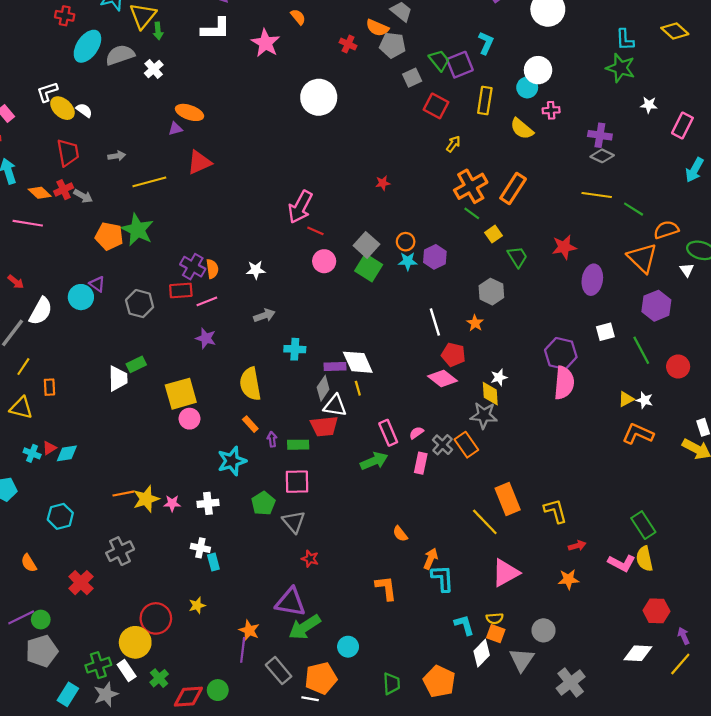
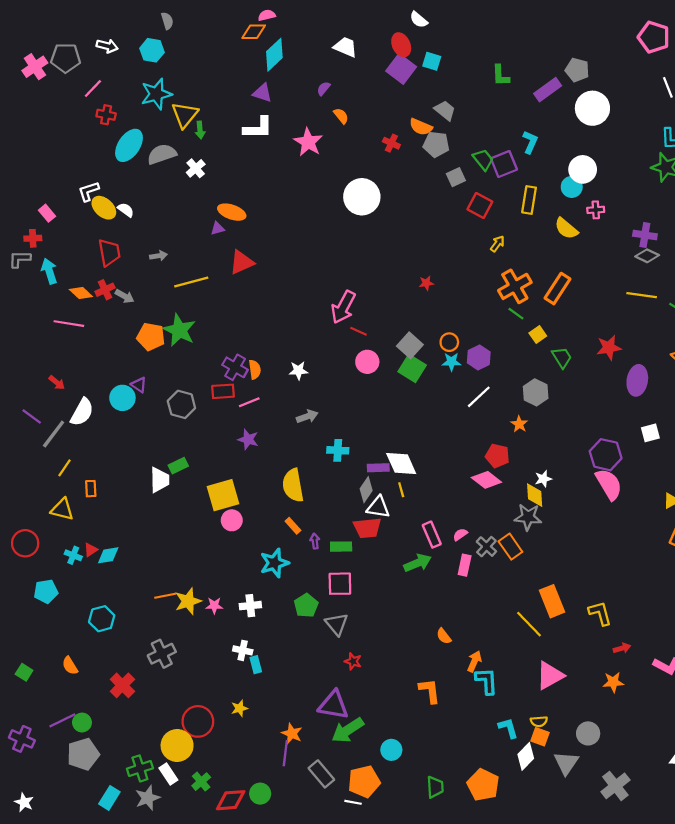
white line: (435, 322) -> (479, 397), moved, turned 64
pink semicircle: (564, 383) -> (609, 484), turned -36

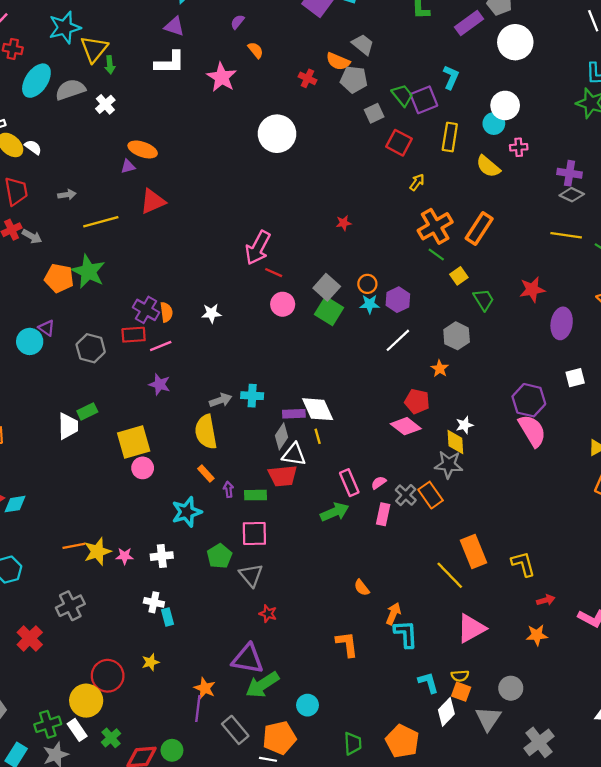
gray arrow: (307, 416) -> (221, 400), moved

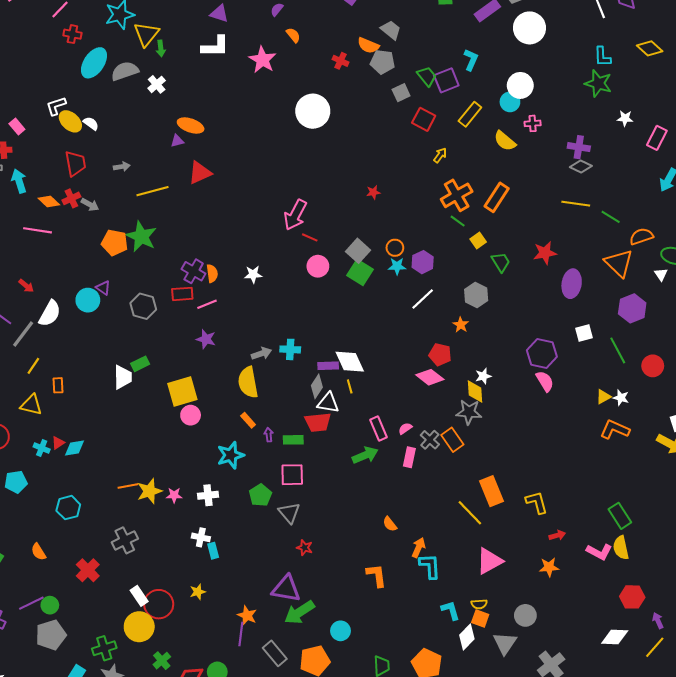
yellow rectangle: (450, 137) -> (470, 114), turned 30
pink semicircle: (532, 431) -> (545, 381), size x0.7
white rectangle: (77, 730) -> (139, 596), moved

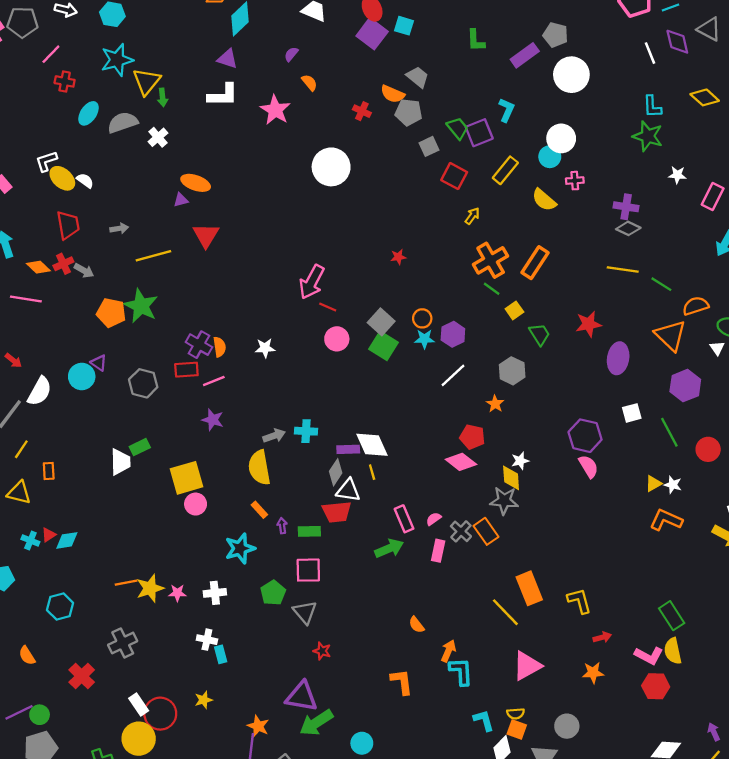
cyan ellipse: (94, 63) -> (89, 113), size x0.7
red triangle: (200, 173) -> (206, 235), turned -35
red hexagon: (632, 597) -> (656, 686), moved

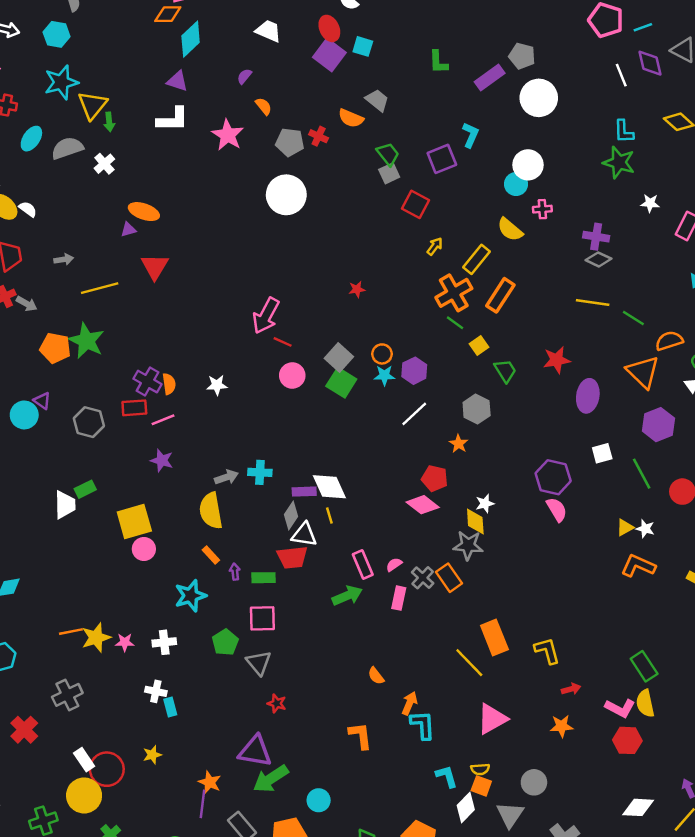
gray pentagon: (409, 112) -> (290, 142), moved
green trapezoid: (458, 128) -> (388, 154), moved
yellow rectangle: (505, 170) -> (477, 259), moved

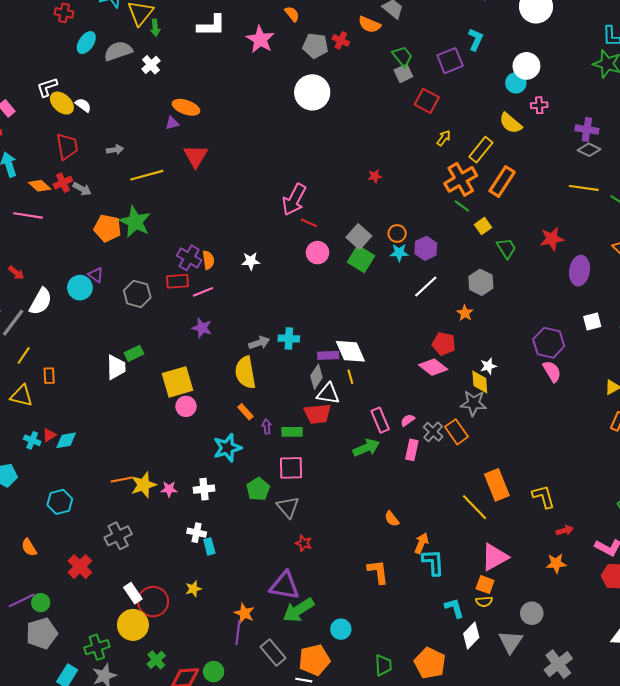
orange square: (481, 786) -> (485, 585), moved

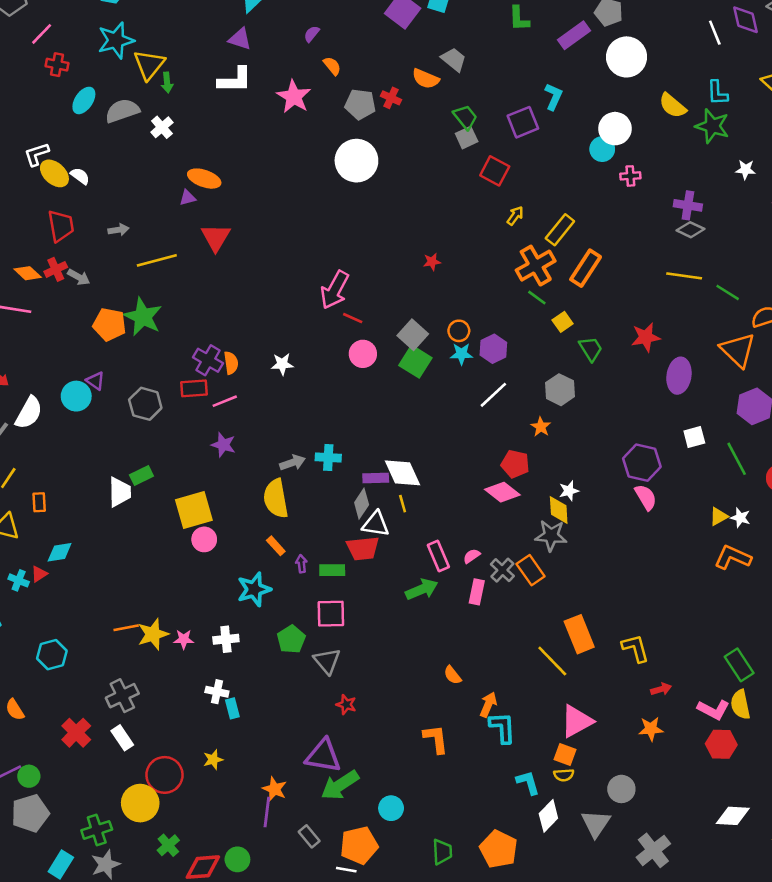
yellow semicircle: (511, 123) -> (673, 106), moved
cyan diamond: (66, 440) -> (60, 552), moved
white rectangle: (133, 593) -> (122, 738), moved
gray rectangle: (273, 652) -> (309, 836), size x0.7

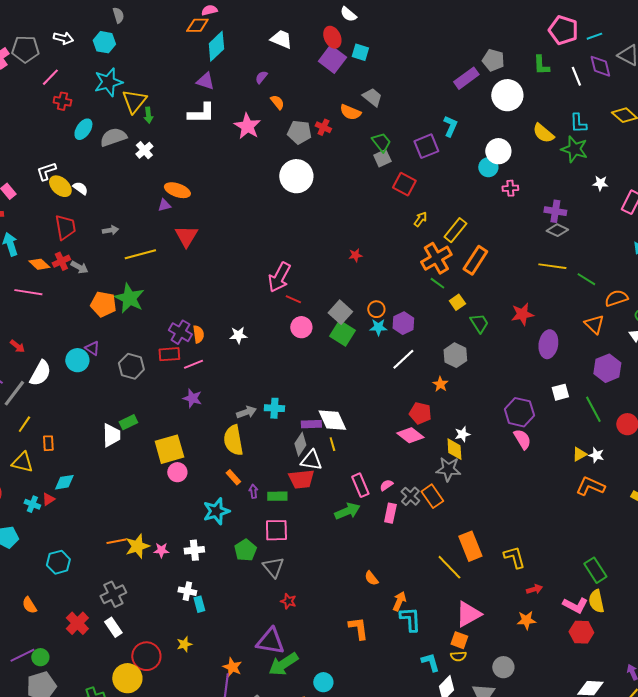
green L-shape: (519, 19) -> (541, 65), moved
orange triangle: (738, 350) -> (594, 324), size x0.7

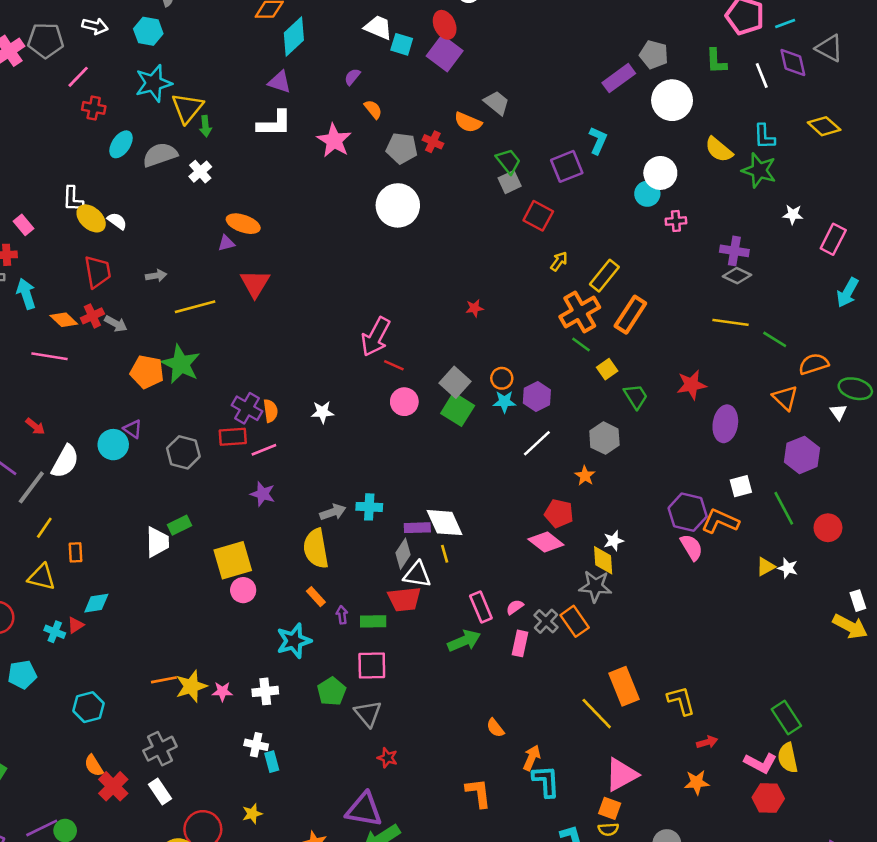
cyan square: (360, 52) -> (402, 44), moved
white L-shape: (46, 171) -> (73, 199), turned -70
orange L-shape: (590, 486) -> (720, 521), moved
orange semicircle: (29, 605) -> (94, 766), moved

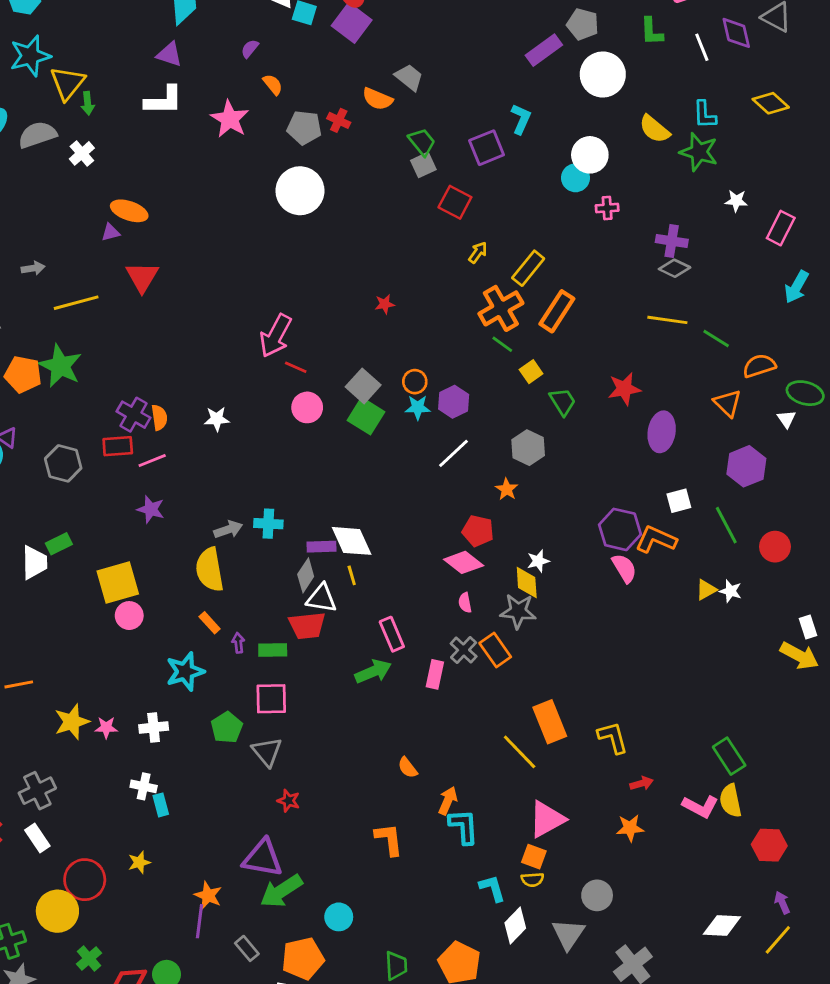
pink semicircle: (515, 607) -> (465, 603), moved, turned -66
orange line: (164, 680) -> (19, 684), moved
red hexagon: (768, 798) -> (769, 845), moved

